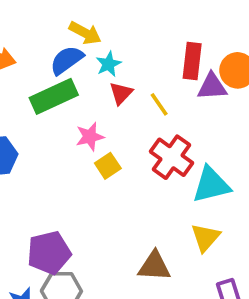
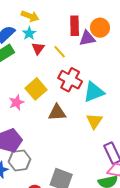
yellow arrow: (85, 33) -> (30, 16), moved
pink star: (90, 137) -> (16, 102), moved
yellow square: (108, 166) -> (36, 89), size x1.5
brown triangle: (154, 266) -> (57, 113), moved

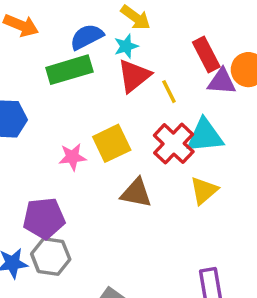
red rectangle: (75, 26) -> (206, 55), turned -42
red triangle: (38, 48) -> (134, 76), size x1.5
cyan triangle: (94, 92) -> (205, 136), moved
yellow triangle: (94, 121) -> (204, 191), moved

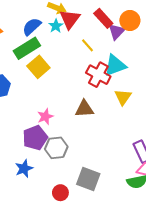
red triangle: (134, 76) -> (70, 19), moved
purple triangle: (222, 82) -> (116, 32), turned -36
yellow square: (112, 143) -> (38, 67), moved
pink star: (72, 157) -> (45, 117), moved
gray hexagon: (51, 256) -> (56, 148), moved

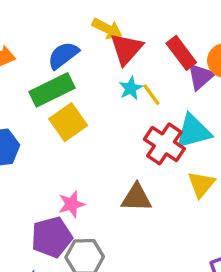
cyan star: (56, 26) -> (131, 88), moved

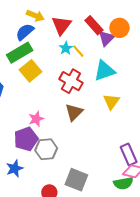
yellow arrow: (107, 29) -> (35, 16), moved
red cross: (164, 144) -> (71, 81), moved
brown triangle: (136, 198) -> (74, 112), turned -42

